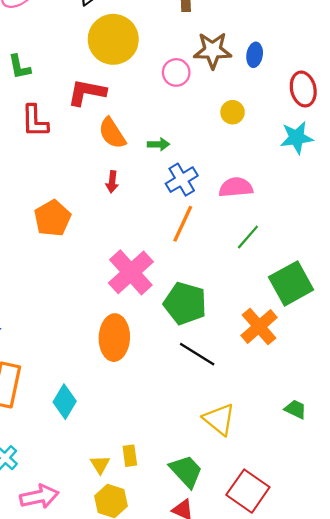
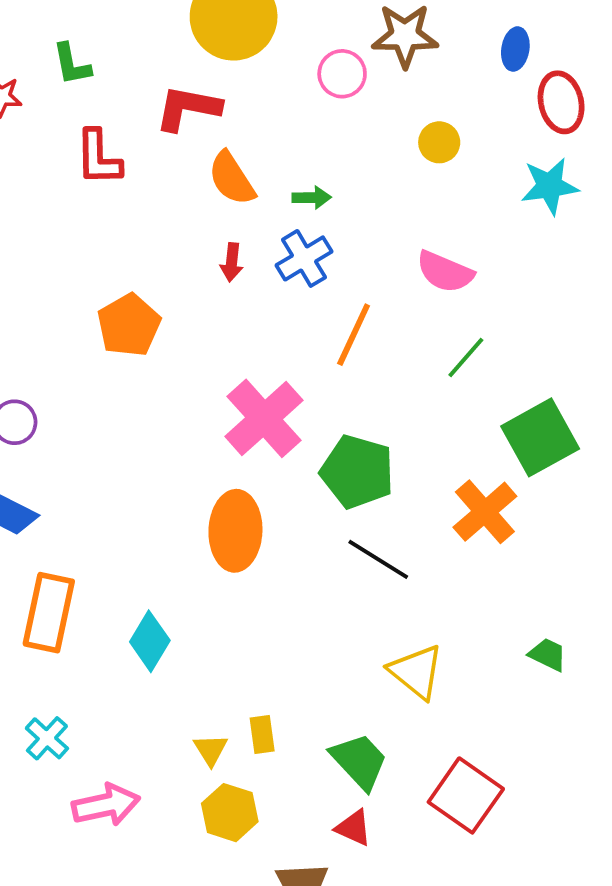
blue ellipse: (255, 55) -> (515, 49), moved
blue cross: (182, 180) -> (304, 258), moved
pink semicircle: (236, 187) -> (445, 272), turned -152

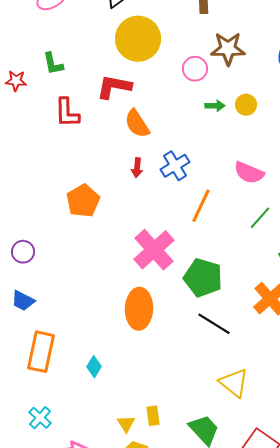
green arrow: (312, 198) -> (215, 106), moved
cyan diamond: (150, 641) -> (94, 367), size x0.7

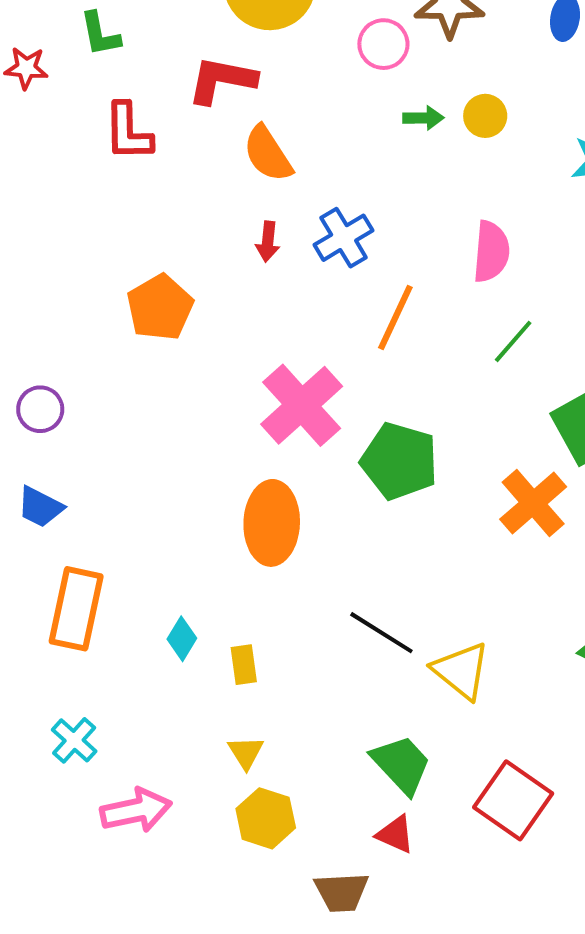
pink semicircle: (249, 173) -> (491, 252), turned -108
black line: (214, 324) -> (381, 633), moved
yellow rectangle: (153, 416) -> (244, 665), moved

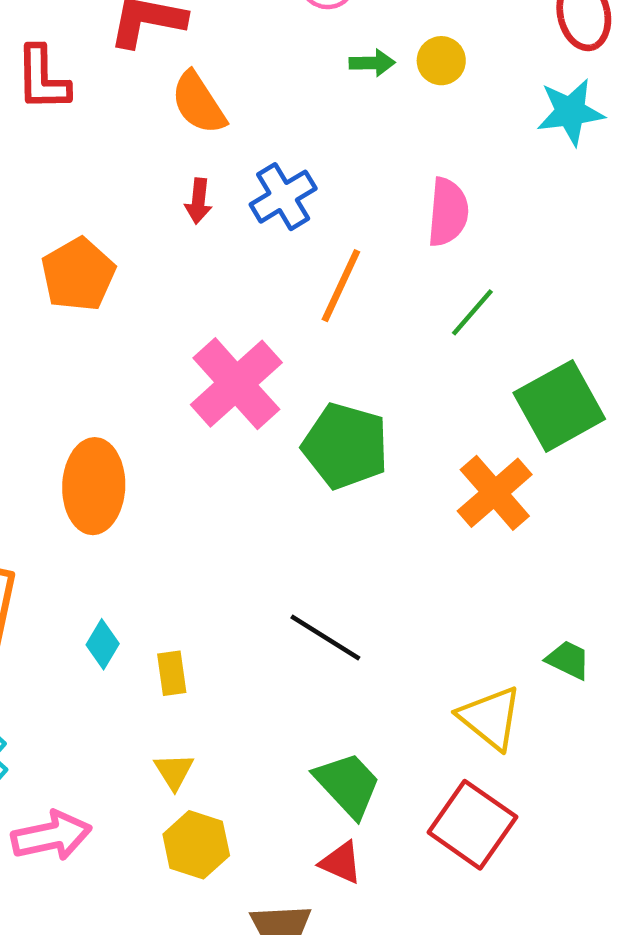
orange ellipse: (272, 523) -> (94, 486), moved
yellow triangle: (461, 671) -> (490, 718), moved

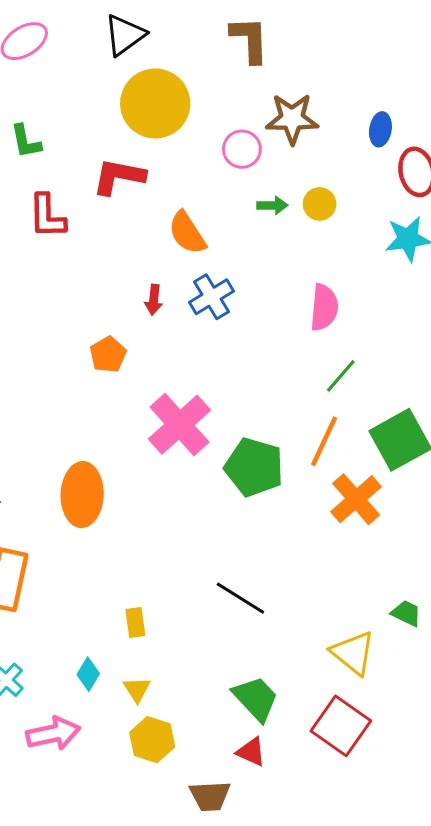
orange semicircle: (198, 103) -> (187, 233), moved
orange pentagon: (78, 275) -> (108, 355), moved, size x0.7
orange line: (341, 286) -> (324, 441), moved
cyan diamond: (103, 644) -> (88, 674), moved

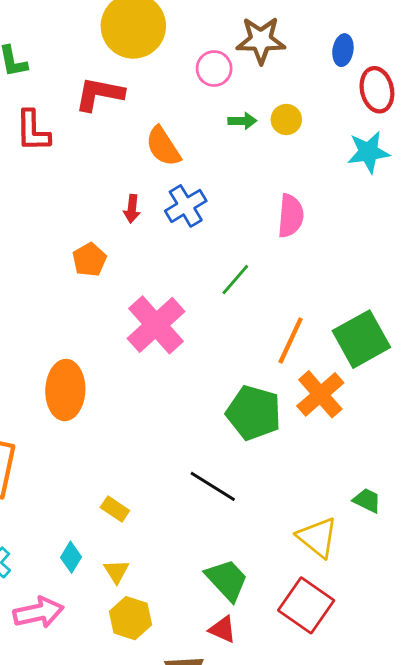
green line: (341, 376) -> (235, 280), moved
green pentagon: (254, 467) -> (254, 413), moved
yellow rectangle: (135, 622) -> (115, 509), turned -48

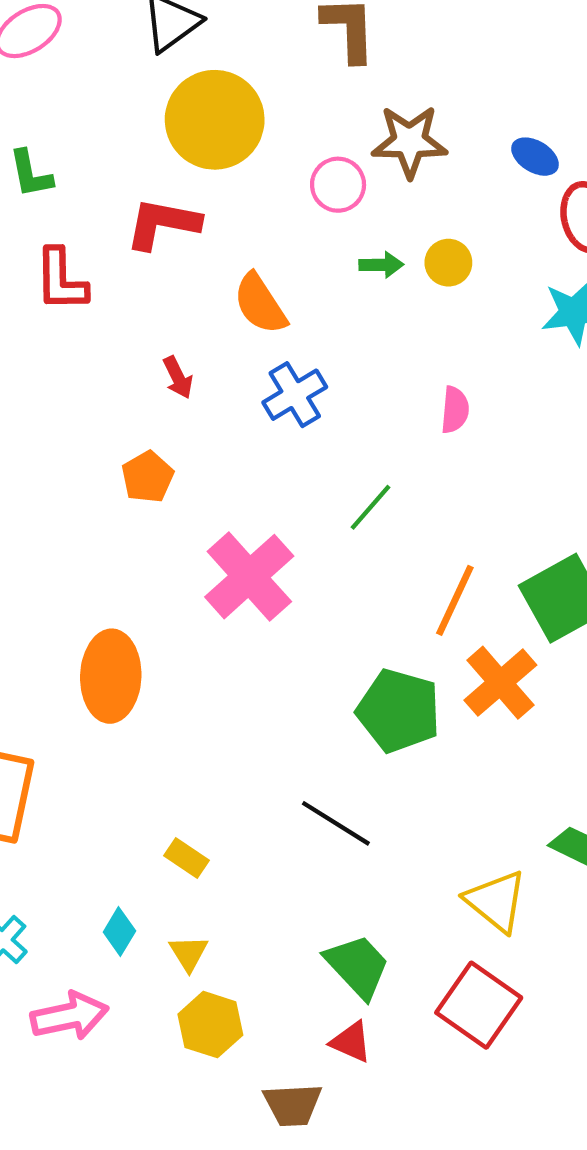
blue ellipse: (343, 50) -> (535, 157), turned -68
red arrow: (132, 209) -> (178, 377), moved, turned -32
pink semicircle: (291, 216) -> (455, 410), size x0.7

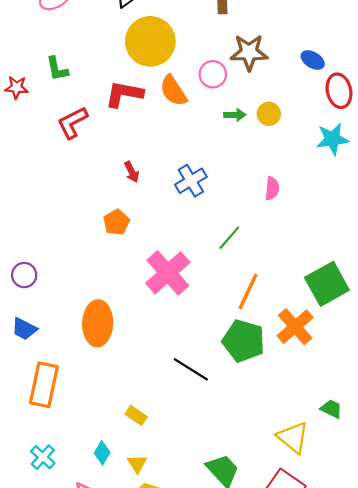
red L-shape: (61, 280) -> (72, 123), turned 64
orange semicircle: (260, 304) -> (173, 91), moved
orange line: (455, 600) -> (248, 292), moved
black line: (336, 823) -> (191, 369), moved

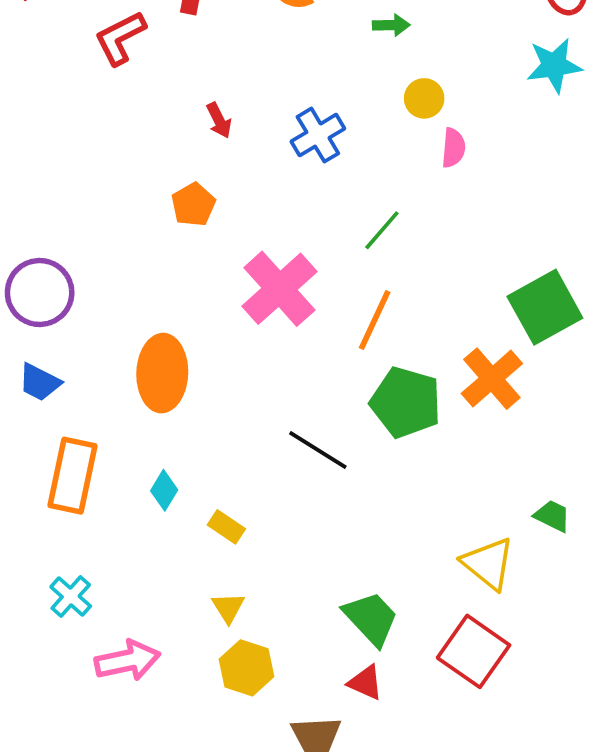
yellow circle: (269, 114) -> (424, 98), moved
purple circle: (24, 275) -> (40, 292), size x1.6
orange line: (248, 292) -> (375, 320), moved
cyan diamond: (102, 453) -> (164, 490), moved

